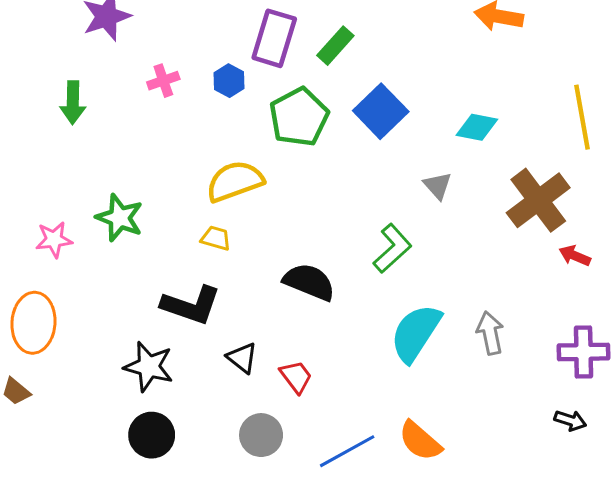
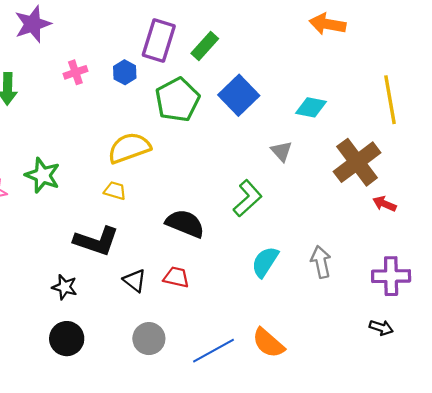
cyan semicircle: (416, 333) -> (265, 262), size x0.7
black star: (149, 367) -> (65, 287), size x0.7
red trapezoid: (296, 377) -> (176, 277), moved, turned -40

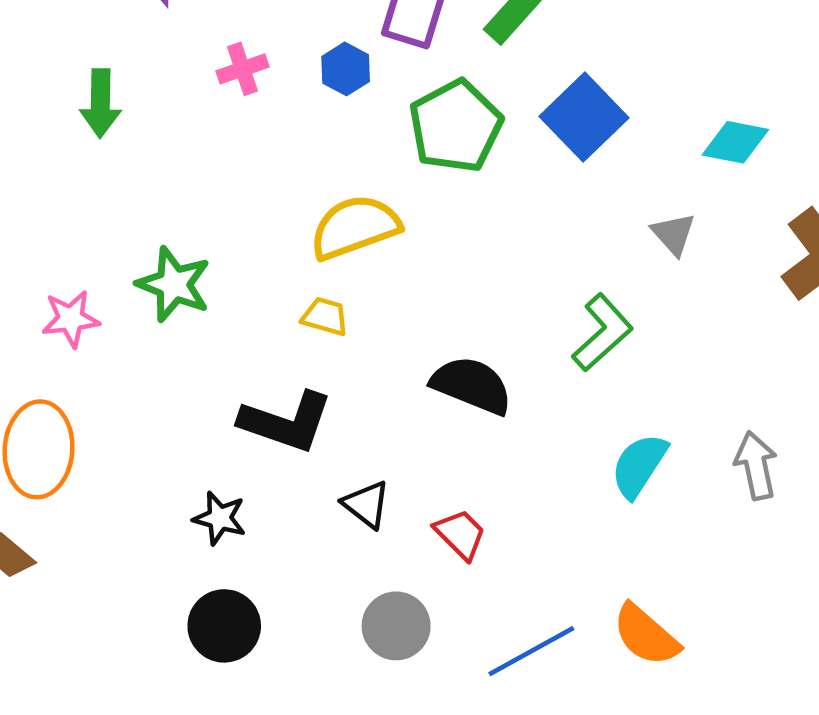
red trapezoid: (176, 277) -> (460, 534), moved, turned 32

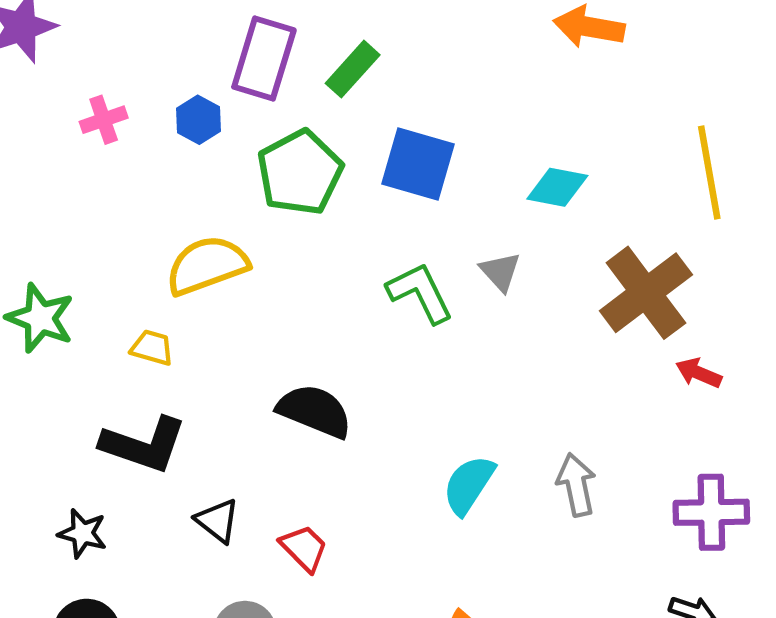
blue square: (584, 117) -> (418, 164), turned -30
yellow trapezoid: (325, 316) -> (152, 348), moved
green L-shape: (602, 333) -> (420, 293), moved, turned -74

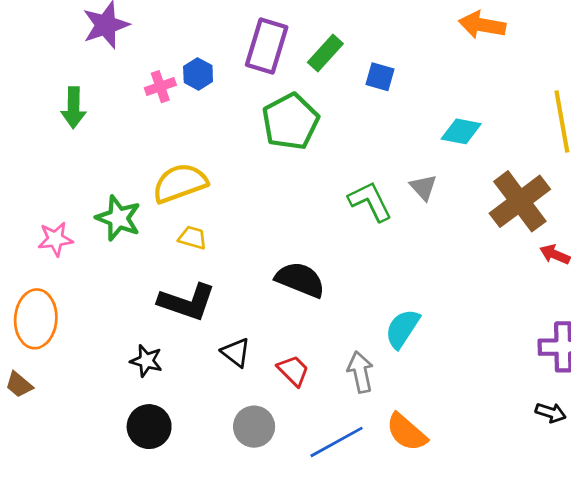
blue hexagon: (199, 120) -> (198, 74), moved
blue square: (418, 164) -> (380, 77), moved, size x0.6
yellow semicircle: (207, 265) -> (180, 183), moved
gray arrow: (576, 485) -> (360, 372), moved

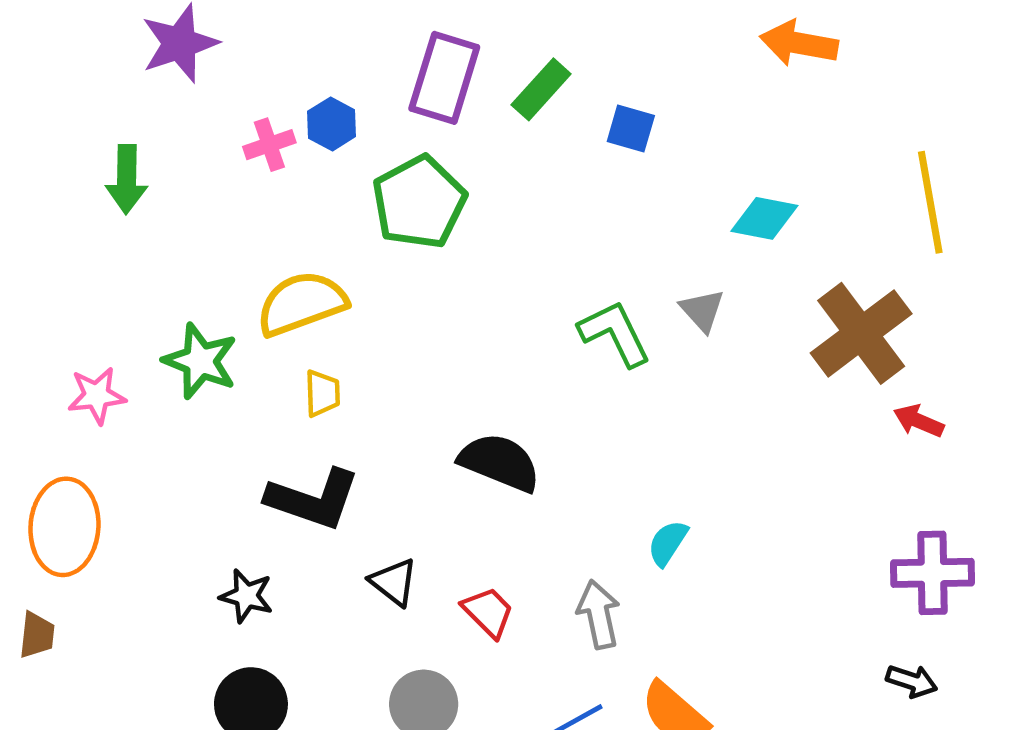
green pentagon: (290, 122) -> (419, 202), moved
yellow trapezoid: (192, 238) -> (322, 393), turned 72
cyan semicircle: (402, 329) -> (668, 543), size x0.7
brown trapezoid: (19, 385) -> (37, 635), turned -124

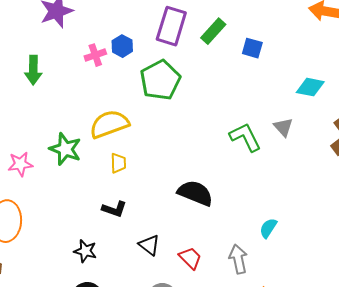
black L-shape: (313, 499) -> (114, 209), size x0.6

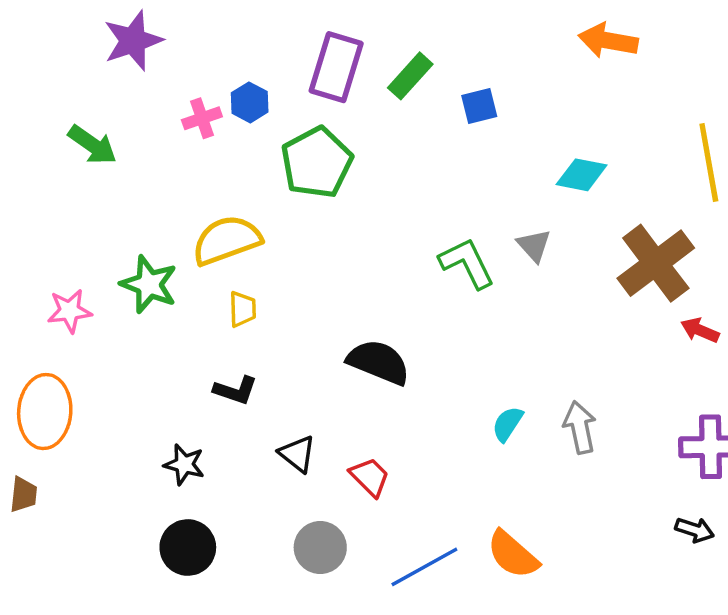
blue square: (252, 48) -> (479, 106), turned -30
green arrow: (33, 70) -> (92, 145), turned -56
gray arrow: (238, 259) -> (580, 427), moved

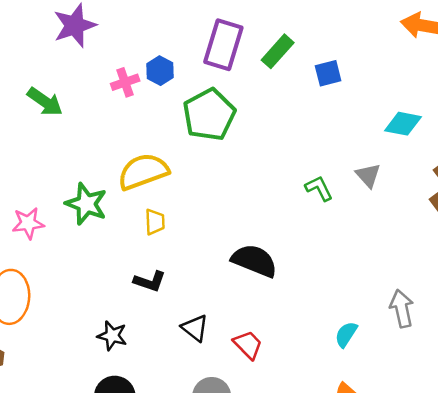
green L-shape: (467, 263) -> (319, 188), size x0.7
cyan semicircle: (507, 424) -> (346, 334), moved

